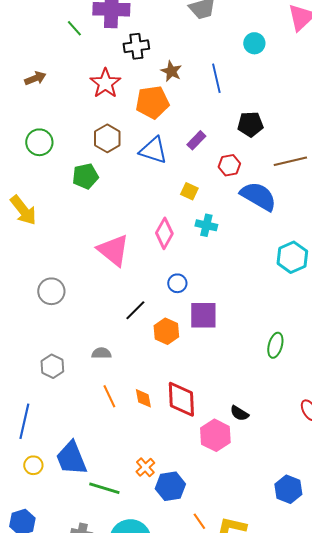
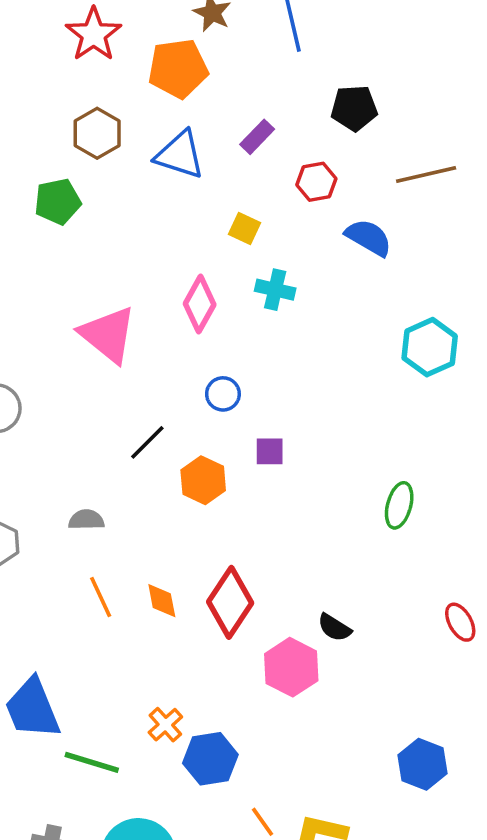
blue semicircle: (258, 196) -> (369, 237), size x0.7
purple square: (203, 315) -> (270, 451), size x0.6
red diamond: (181, 399) -> (230, 602), turned 36

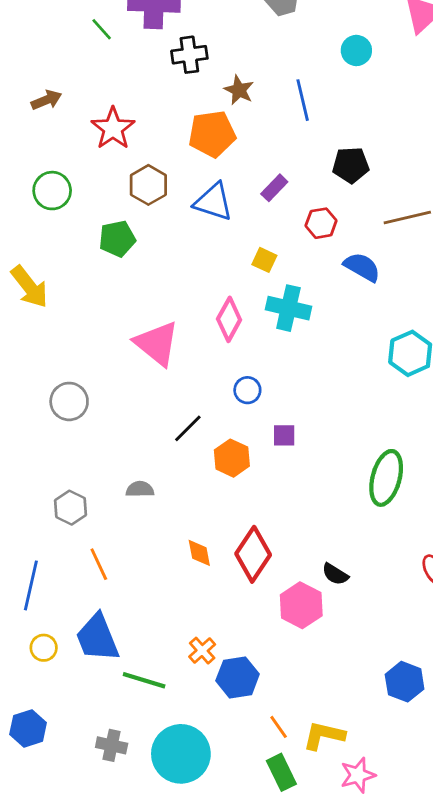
red star: (94, 34) -> (113, 128), moved
cyan cross: (275, 290) -> (288, 308), size x1.4
green ellipse: (399, 505) -> (386, 478), size x1.5
orange line: (101, 597) -> (99, 564), moved

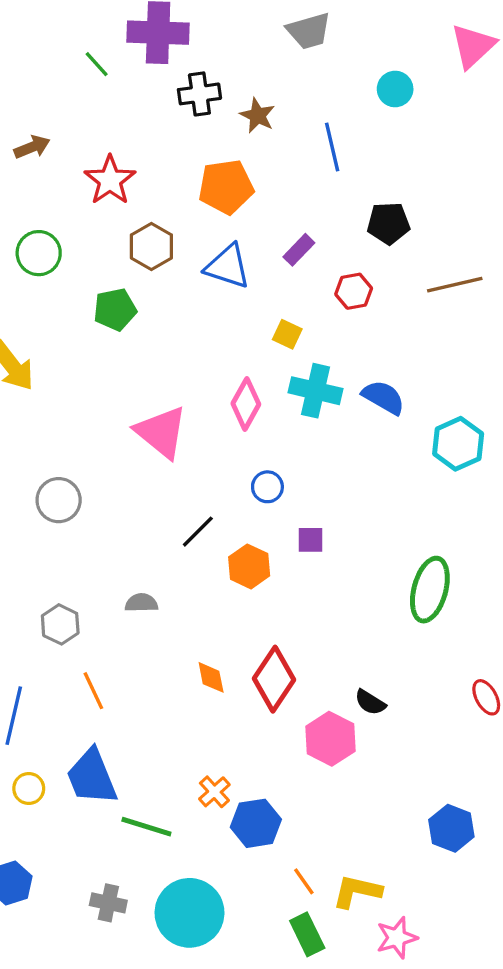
brown star: (239, 90) -> (257, 116), moved
blue semicircle: (362, 267) -> (383, 397), moved

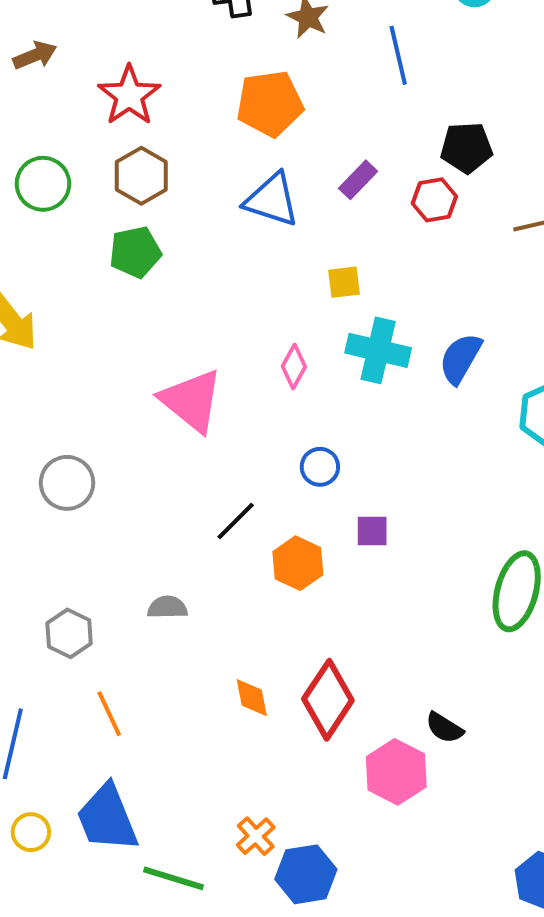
brown hexagon: (151, 246) -> (141, 176), moved
red hexagon: (354, 291) -> (434, 200), moved
yellow square: (287, 334) -> (344, 282), turned -32
blue semicircle: (383, 397) -> (460, 358), turned -90
pink diamond: (246, 404) -> (294, 366), size x0.7

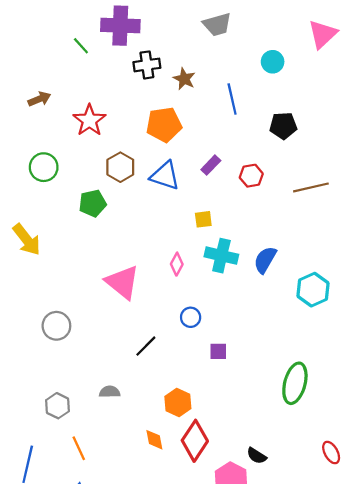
black pentagon: (466, 148) -> (283, 126), moved
brown hexagon: (141, 176) -> (120, 167), moved
orange hexagon: (298, 563) -> (178, 402), moved

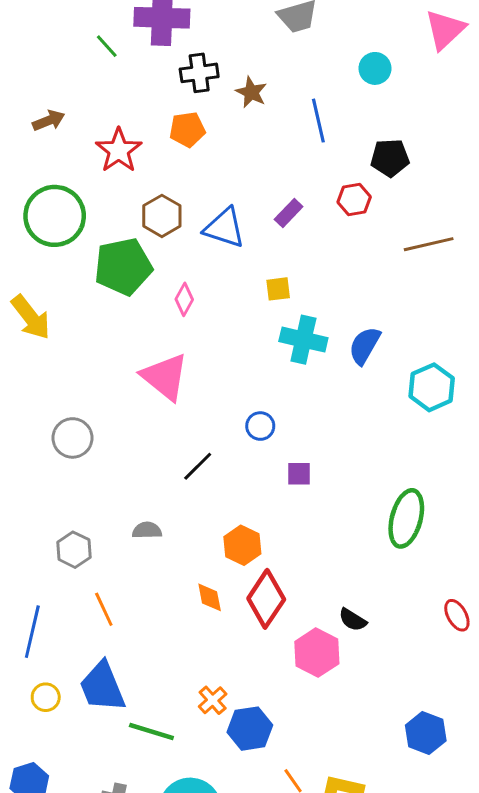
orange pentagon: (164, 125) -> (187, 130), moved, size x0.7
green circle: (44, 167) -> (55, 216), size x1.5
red hexagon: (251, 176) -> (354, 200), moved
green pentagon: (93, 203) -> (123, 267), size x1.5
pink diamond: (177, 264) -> (184, 299), moved

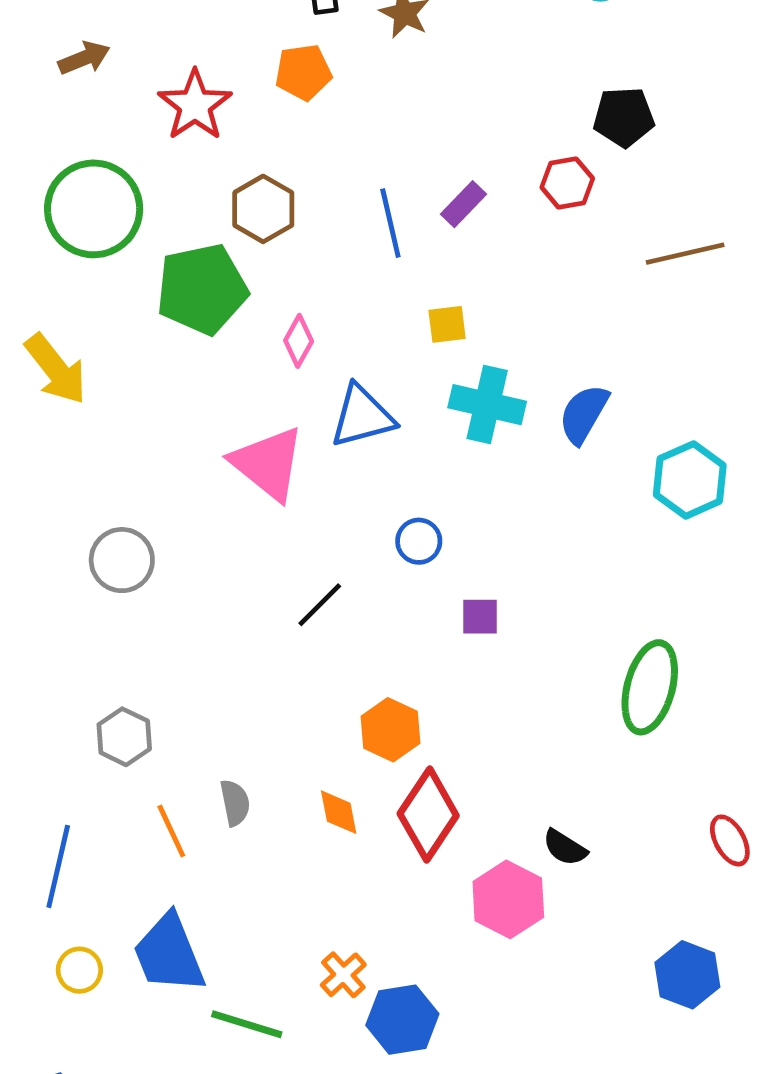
blue line: (318, 121) -> (390, 223), moved
blue triangle: (224, 228) -> (362, 416), moved, turned -33
gray semicircle: (147, 530) -> (235, 803), moved, turned 80
blue hexagon: (426, 733) -> (687, 975), moved

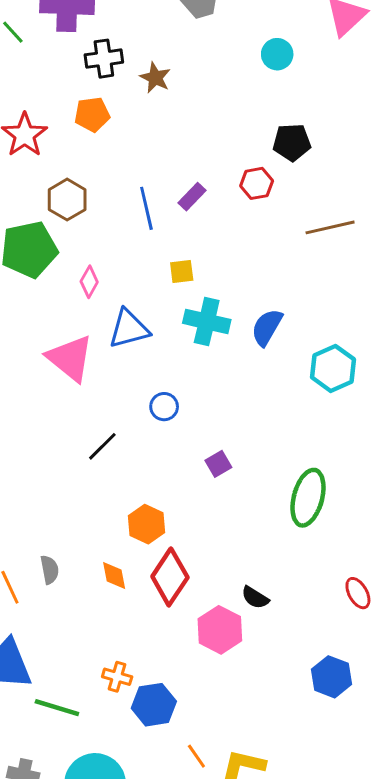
purple square: (480, 617) -> (218, 464), moved, turned -30
orange cross: (343, 975) -> (117, 677), turned -32

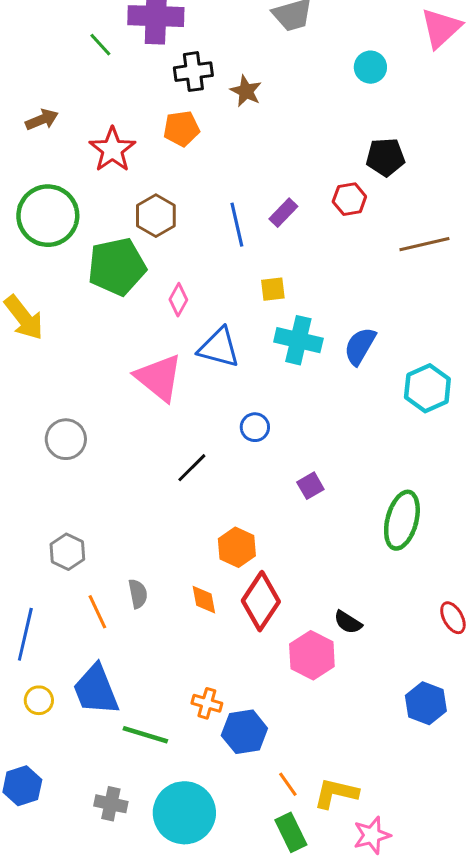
blue triangle: (129, 329) -> (219, 348), turned 30

